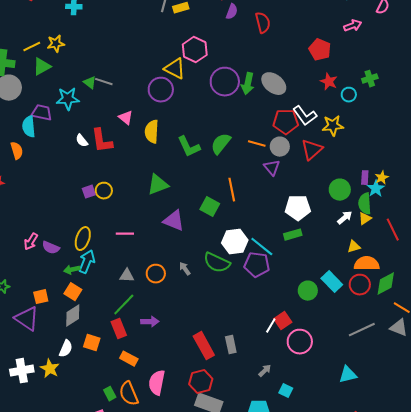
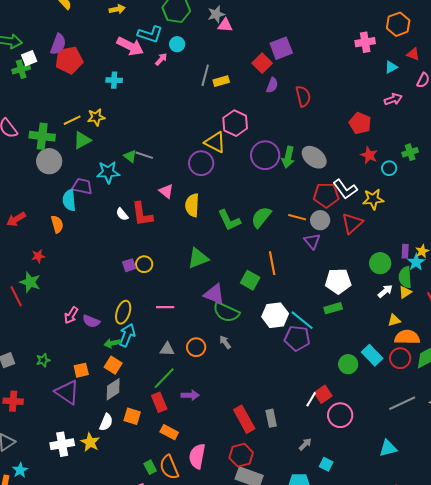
green semicircle: (217, 263) -> (226, 312), moved

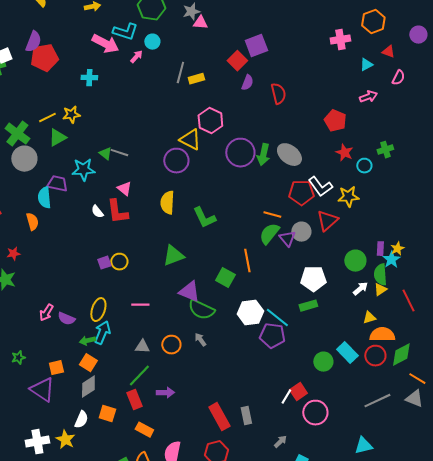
green cross: (42, 136) -> (17, 134), turned 30
pink triangle: (166, 191) -> (124, 189), moved
green semicircle: (261, 217) -> (269, 234), moved
gray circle: (320, 220) -> (301, 232), moved

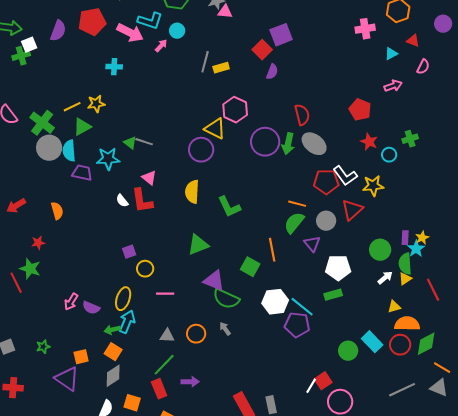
red pentagon: (44, 58) -> (92, 22), moved
red semicircle: (278, 94) -> (302, 115), moved
cyan semicircle: (44, 198) -> (69, 151), moved
purple triangle: (287, 239) -> (312, 244), moved
yellow circle: (119, 262) -> (145, 269), moved

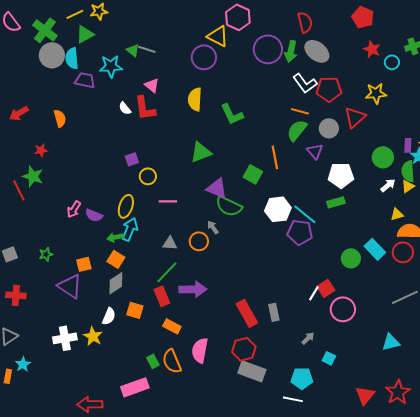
white L-shape: (345, 176) -> (305, 83), moved
gray arrow: (225, 329) -> (213, 227), moved
purple arrow: (190, 382) -> (193, 289), size x1.5

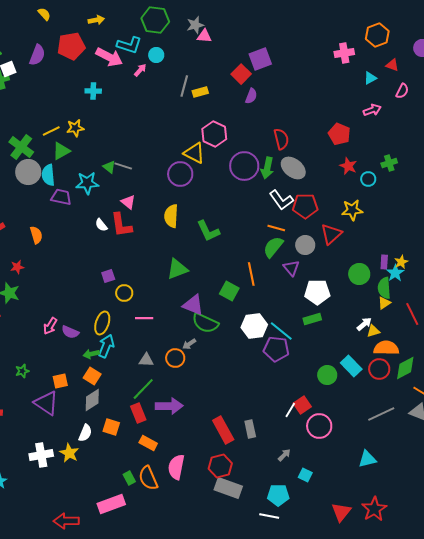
white arrow: (388, 185) -> (364, 324), moved
gray arrow: (213, 227) -> (189, 344), turned -88

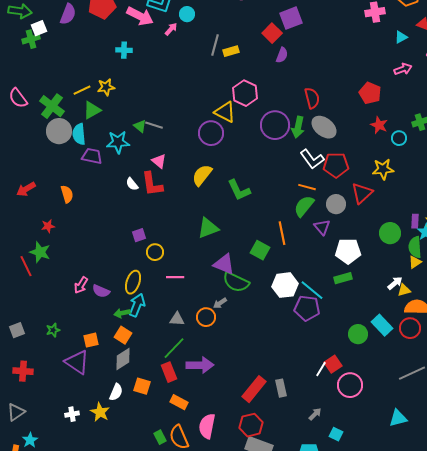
yellow semicircle: (171, 216) -> (202, 175), turned 35
red rectangle: (223, 430) -> (254, 389), turned 68
white cross: (41, 455) -> (72, 414), size x0.6

